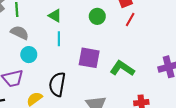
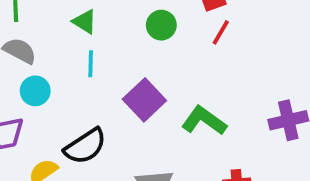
purple square: (89, 58) -> (144, 100), turned 35
black semicircle: (57, 84) -> (85, 146), turned -135

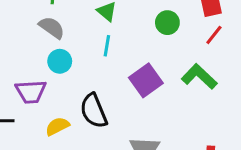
green L-shape: (204, 121) -> (199, 77), moved
black semicircle: (85, 146) -> (94, 111), turned 93

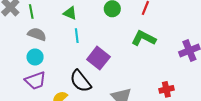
cyan circle: (60, 61) -> (35, 57), moved
purple square: (146, 80) -> (98, 58), moved

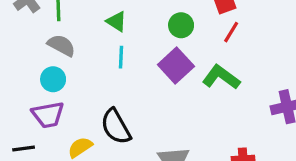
purple square: (98, 58) -> (176, 66), moved

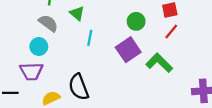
green triangle: (116, 22) -> (77, 13), moved

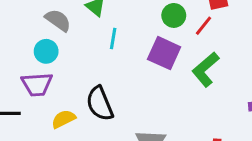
red line: (171, 32) -> (204, 26), moved
purple square: (128, 50) -> (164, 53), turned -30
green L-shape: (159, 63) -> (205, 69), turned -84

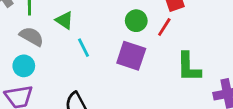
cyan line: (113, 38) -> (83, 48), turned -30
green L-shape: (205, 69) -> (189, 67), moved, turned -44

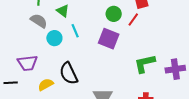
cyan circle: (24, 66) -> (54, 38), moved
green L-shape: (189, 67) -> (145, 64), moved, turned 75

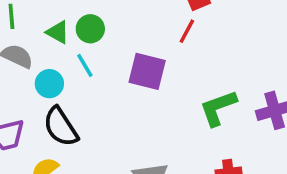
green circle: (114, 14) -> (90, 29), moved
black semicircle: (69, 73) -> (61, 127), moved

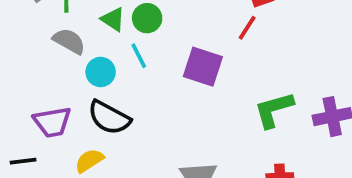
black semicircle: (61, 127) -> (109, 118), turned -33

